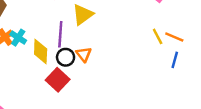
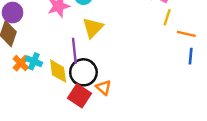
yellow line: (158, 36) -> (167, 17), moved, turned 56
orange triangle: (84, 54) -> (104, 88), moved
black circle: (66, 57) -> (83, 72), size x1.5

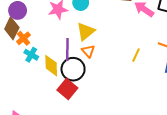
yellow line: (167, 17) -> (136, 55), moved
orange cross: (21, 63) -> (23, 38), moved
orange triangle: (104, 88) -> (88, 51), moved

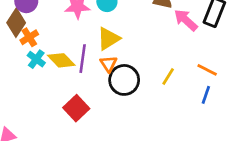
yellow diamond: (51, 66) -> (61, 60), moved, turned -50
black circle: (73, 69) -> (124, 80), moved

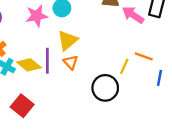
orange line: (207, 70) -> (144, 56), moved
black circle: (124, 80) -> (105, 88), moved
red square: (76, 108) -> (22, 106), moved

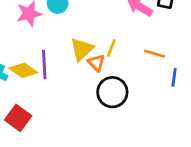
yellow triangle: (68, 40) -> (82, 49), moved
orange triangle: (71, 62) -> (96, 63), moved
yellow line: (124, 66) -> (111, 48), moved

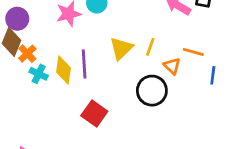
orange triangle: (96, 63) -> (172, 66), moved
yellow diamond: (23, 70) -> (63, 70), turned 64
red square: (18, 118) -> (94, 113), moved

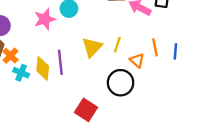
orange line: (193, 52) -> (155, 47), turned 66
blue line: (213, 75) -> (175, 51), moved
red square: (94, 113) -> (86, 110), moved

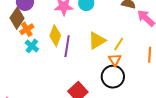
orange triangle: (137, 60) -> (115, 60), moved
yellow diamond: (43, 68) -> (55, 36), moved

